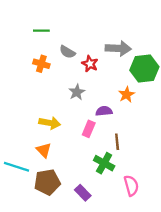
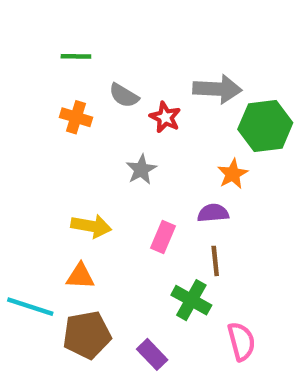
purple semicircle: (104, 111) -> (213, 213), moved
orange triangle: (44, 150) -> (80, 276), turned -42

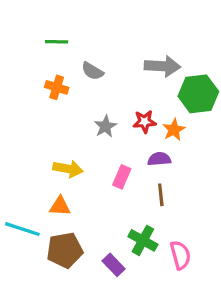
red star: (165, 117) -> (145, 122), moved, turned -30
green cross: (191, 300) -> (143, 240), moved

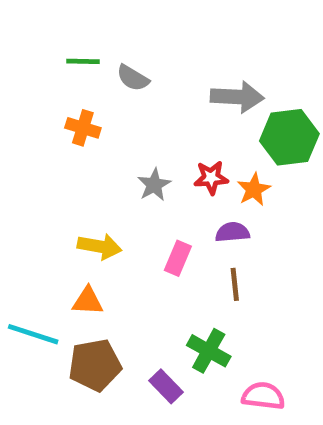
gray semicircle: (92, 71) -> (133, 78), moved
pink semicircle: (180, 255) -> (263, 396), moved, turned -68

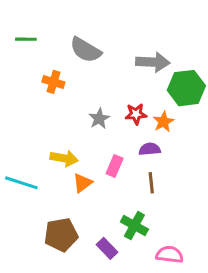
green line: (83, 61) -> (26, 39), moved
gray semicircle: (133, 78) -> (86, 50), size x1.5
orange triangle: (88, 301) -> (82, 183), moved, turned -40
cyan line: (33, 334) -> (21, 183), moved

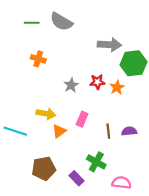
green line: (26, 39) -> (32, 23), moved
gray semicircle: (86, 50) -> (61, 22), moved
purple semicircle: (150, 149) -> (129, 131), moved

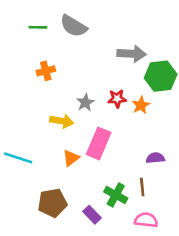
orange cross: (38, 59) -> (46, 71), turned -32
yellow arrow: (46, 114) -> (62, 121), moved
pink rectangle: (82, 119) -> (99, 143), size x1.6
brown line: (108, 131) -> (142, 187), moved

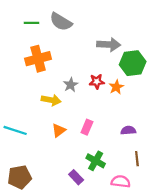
orange cross: (46, 71) -> (38, 59), size x1.6
pink rectangle: (99, 143) -> (87, 127), moved, size x0.6
brown line: (142, 187) -> (137, 159), moved
brown pentagon: (52, 203) -> (20, 177), moved

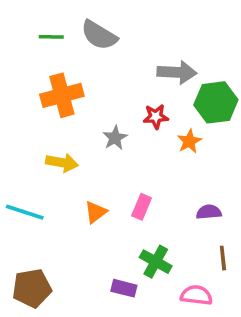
red star: (97, 82) -> (156, 117), moved
yellow arrow: (51, 100) -> (62, 163), moved
purple rectangle: (76, 177) -> (124, 288), turned -32

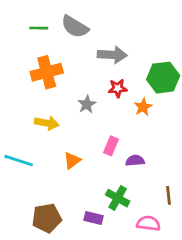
gray arrow: (177, 72) -> (112, 55), moved
pink rectangle: (142, 207) -> (111, 146), moved
purple semicircle: (209, 212) -> (135, 161), moved
brown pentagon: (32, 288) -> (47, 218), moved

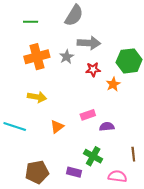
gray semicircle: (75, 27) -> (74, 15), moved, turned -90
gray star: (87, 104) -> (67, 57), moved
pink rectangle: (111, 146) -> (88, 115), turned 48

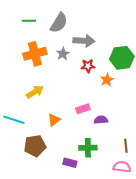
gray semicircle: (74, 15) -> (59, 23), moved
yellow arrow: (37, 97) -> (35, 92), turned -42
green cross: (93, 156) -> (88, 148), turned -30
brown pentagon: (37, 172) -> (35, 146), moved
pink semicircle: (117, 176) -> (122, 167), moved

